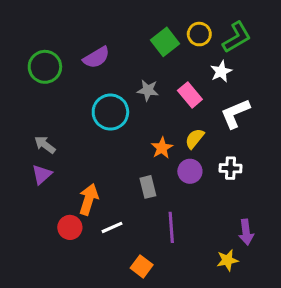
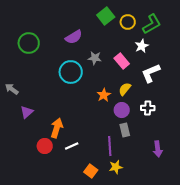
green square: (165, 42) -> (106, 16), moved
purple semicircle: (96, 57) -> (74, 37), moved
gray arrow: (45, 145) -> (12, 89), moved
gray rectangle: (148, 187) -> (125, 130), moved
yellow star: (227, 260) -> (116, 167), moved

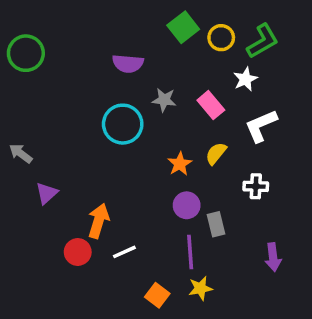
purple semicircle: (74, 37) -> (128, 64), turned 36
green circle: (29, 43) -> (26, 53), moved
purple circle: (122, 110) -> (187, 205), moved

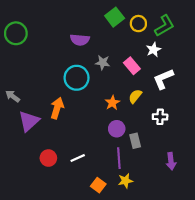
purple triangle: (47, 193) -> (29, 121), size x1.5
orange arrow: (98, 221) -> (57, 108), moved

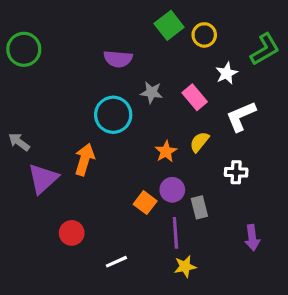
green L-shape: (164, 26) -> (265, 49), moved
white line: (78, 158) -> (116, 262), moved
orange square: (98, 185) -> (145, 203), moved

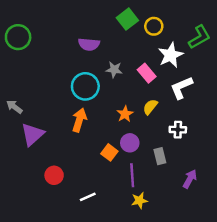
white star: (227, 73) -> (171, 55), size x1.5
orange arrow: (84, 159) -> (79, 120), moved
gray rectangle: (199, 207) -> (160, 156), moved
purple arrow: (252, 238) -> (190, 179), turned -144

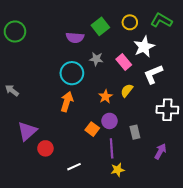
green square: (127, 19) -> (100, 26), moved
green L-shape: (199, 37) -> (161, 20), moved, turned -120
white cross: (178, 130) -> (167, 110), moved, size x1.5
purple triangle: (32, 134) -> (27, 131), moved

